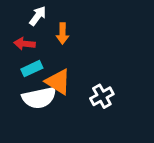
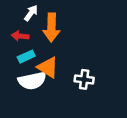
orange arrow: (63, 33) -> (52, 28), size x1.6
white cross: (102, 96) -> (84, 79), turned 36

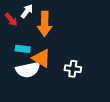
red arrow: (20, 36) -> (11, 20), moved, turned -136
cyan rectangle: (26, 57) -> (23, 49), turned 32

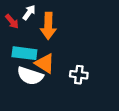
cyan rectangle: (23, 49) -> (24, 53), size x1.5
white semicircle: (28, 70) -> (30, 76), turned 30

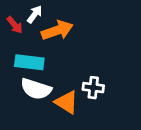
orange arrow: (48, 26) -> (57, 30), turned -110
orange triangle: (45, 63) -> (67, 102), moved

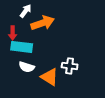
red arrow: (15, 25) -> (13, 33), moved, turned 40
white semicircle: (36, 89) -> (27, 67), size x0.7

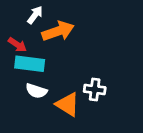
red arrow: (13, 33) -> (17, 45), turned -56

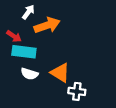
white cross: (95, 89) -> (77, 91), moved
orange triangle: (68, 104) -> (60, 73), moved

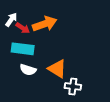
white arrow: (28, 12) -> (11, 20), moved
red arrow: (14, 36) -> (23, 28), moved

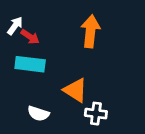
orange arrow: (45, 24) -> (90, 31), moved, turned -65
white semicircle: (28, 70) -> (38, 114), moved

